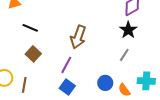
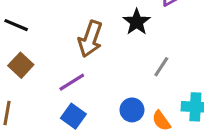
black star: (128, 30) -> (137, 22), moved
purple line: (66, 65) -> (72, 82), turned 30

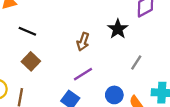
brown arrow: (90, 39) -> (83, 42), size x0.7
purple line: (72, 82) -> (83, 74), moved

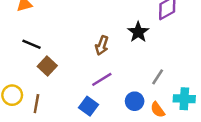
black line: (27, 31) -> (32, 44), moved
gray line: (136, 63) -> (158, 77), moved

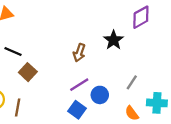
blue circle: (135, 101) -> (100, 95), moved
blue square: (89, 106) -> (77, 110), moved

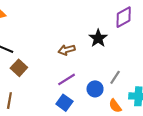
brown arrow: (79, 53) -> (67, 50), turned 56
blue circle: (100, 95) -> (95, 89), moved

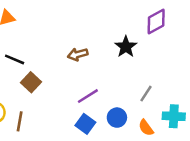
brown arrow: (67, 50) -> (78, 54), moved
blue circle: (95, 89) -> (117, 118), moved

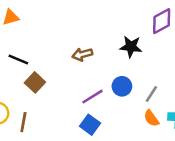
black star: (126, 47) -> (131, 47), turned -30
blue circle: (117, 118) -> (122, 86), moved
orange semicircle: (146, 128) -> (151, 118), moved

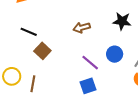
purple line: (93, 97) -> (90, 63), turned 72
blue square: (90, 125) -> (88, 86), turned 35

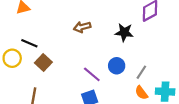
brown arrow: (82, 28) -> (82, 27), moved
yellow circle: (12, 76) -> (12, 58), moved

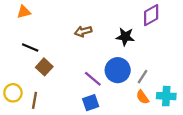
yellow circle: (12, 58) -> (13, 93), moved
blue circle: (117, 66) -> (118, 70), size x1.5

